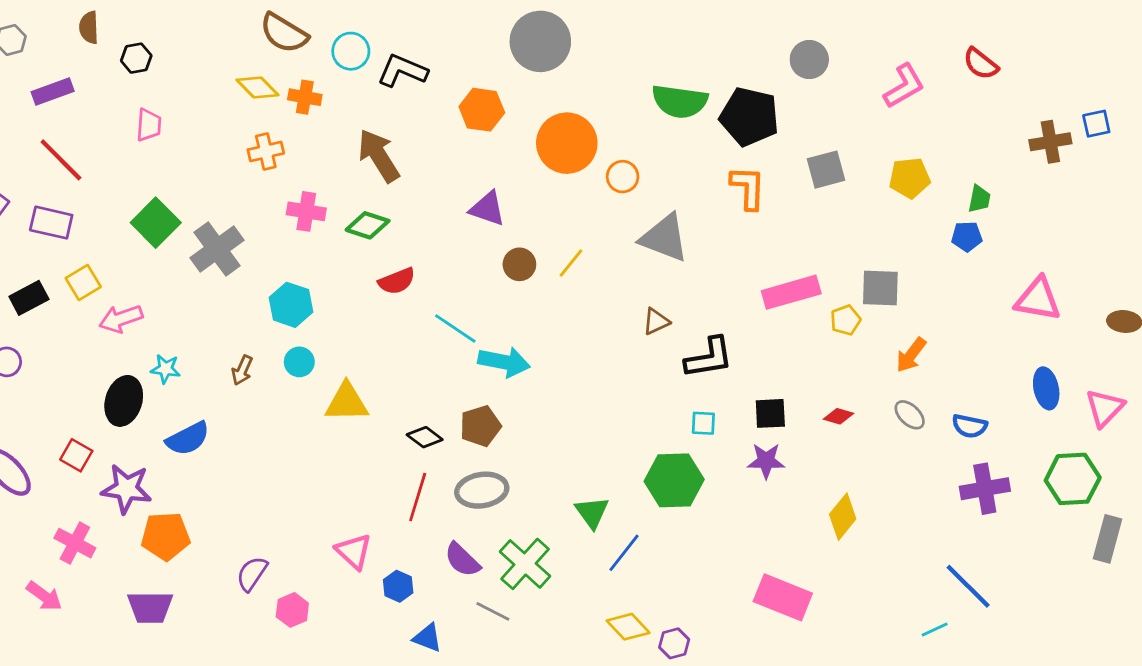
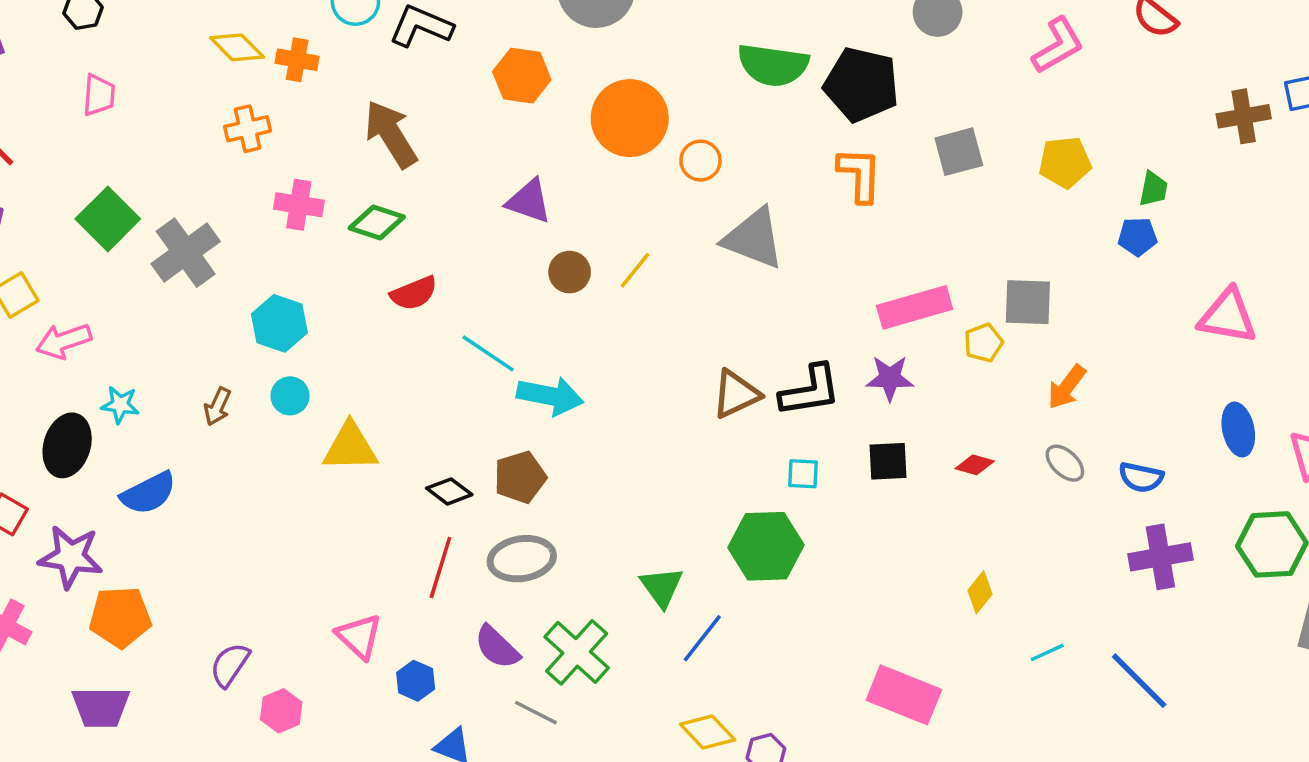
brown triangle: (656, 321) -> (736, 394), moved, size x1.4
purple star: (766, 461) -> (890, 378), moved
yellow diamond: (843, 517) -> (980, 592), size x0.7
cyan line: (935, 629) -> (1047, 652), moved

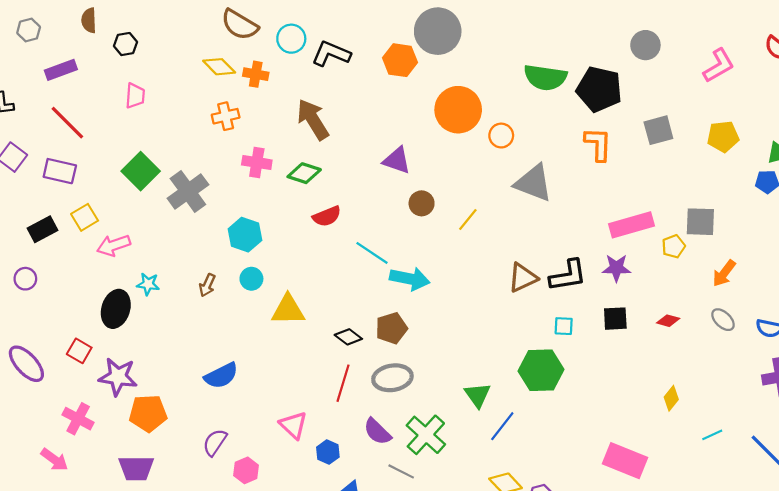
orange hexagon: (522, 76) -> (400, 60), moved
yellow line: (635, 270) -> (468, 220), moved
blue semicircle: (148, 493) -> (221, 376), moved

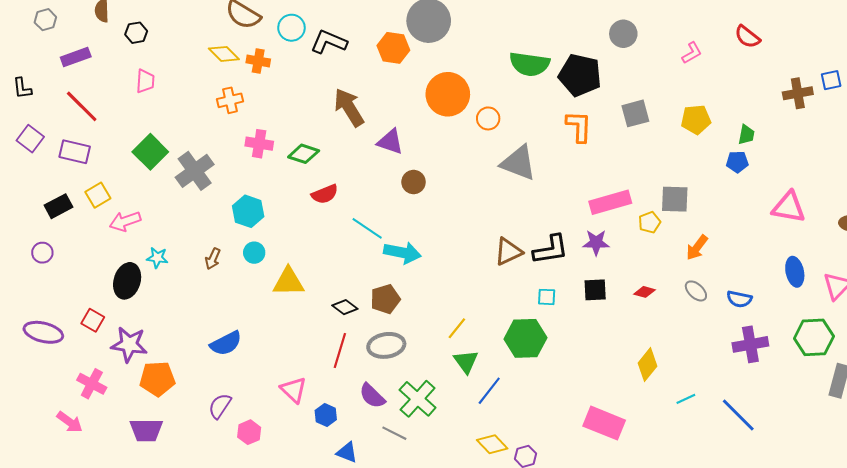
pink L-shape: (719, 66) -> (692, 53), size x0.7
brown arrow: (313, 119) -> (349, 107), moved
yellow line: (468, 220) -> (457, 328), moved
purple ellipse: (26, 364) -> (43, 332), turned -33
yellow diamond: (671, 398) -> (648, 365), size x1.4

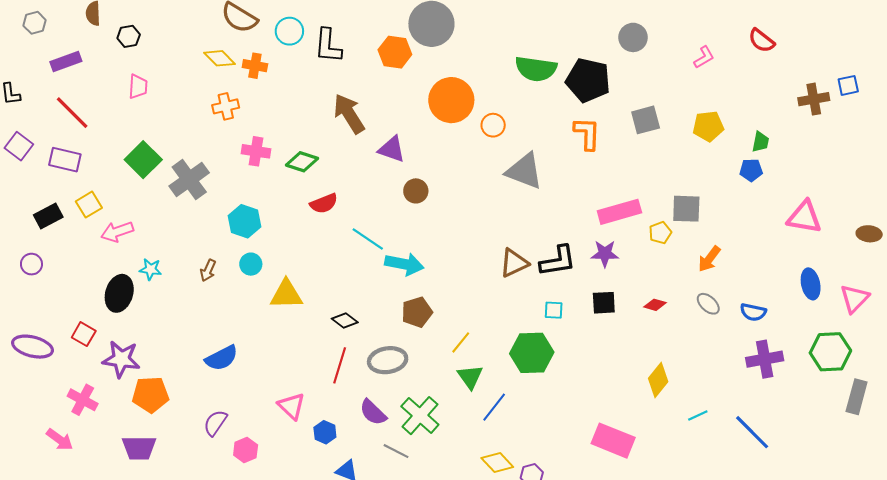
black L-shape: (329, 42) -> (328, 46), turned -108
brown pentagon: (385, 299) -> (417, 312), moved

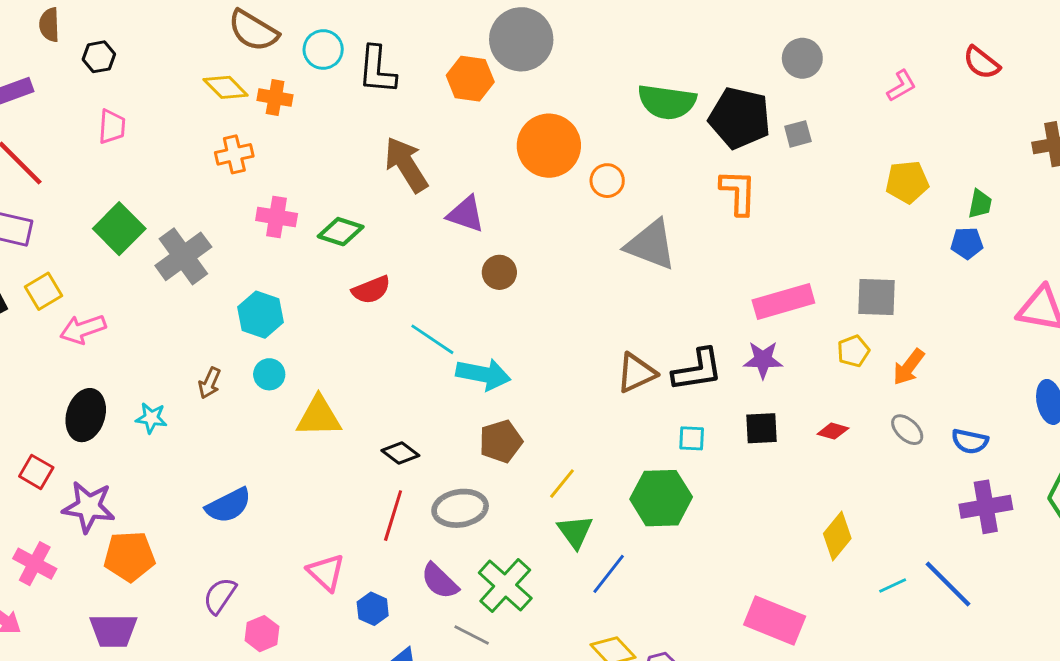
gray square: (646, 120) -> (798, 134), moved, size x0.7
yellow pentagon: (660, 233) -> (853, 351), moved
cyan star: (151, 269) -> (151, 418), moved
blue line: (752, 432) -> (948, 584), moved

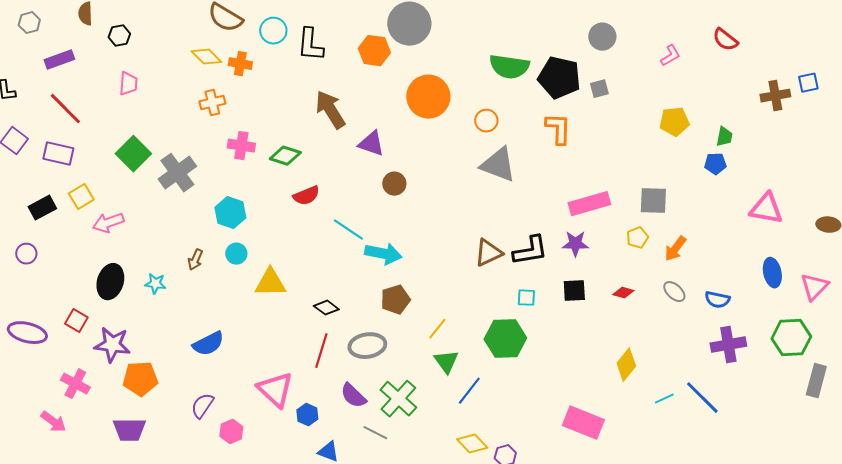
orange circle: (607, 181) -> (486, 121), moved
pink triangle: (326, 572) -> (275, 390), size x1.4

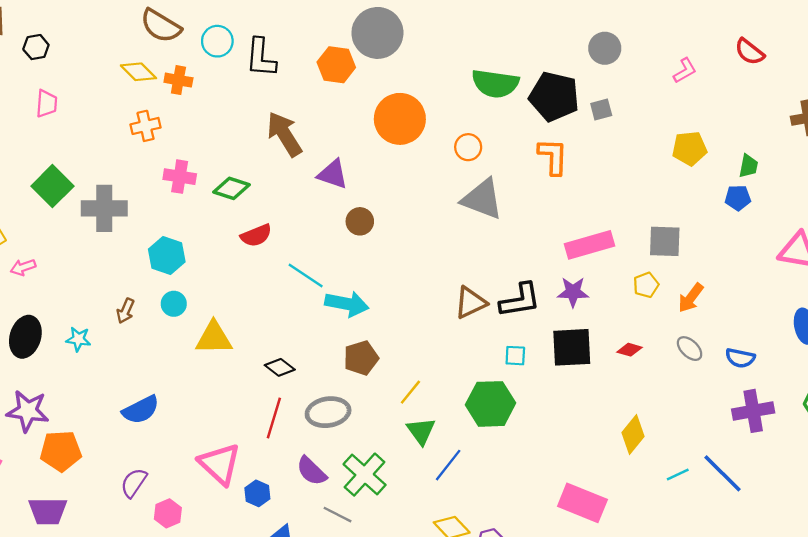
gray cross: (177, 173) -> (104, 208), turned 36
pink arrow: (108, 223) -> (23, 267), size x0.7
black square: (574, 291) -> (572, 347), size x1.5

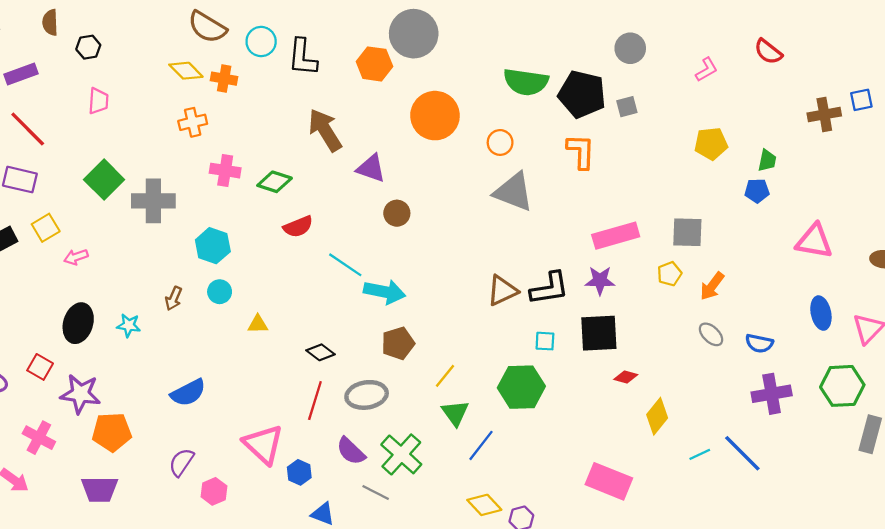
yellow triangle: (214, 338) -> (258, 324), size x0.6
red diamond: (629, 350) -> (626, 377), moved

